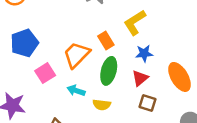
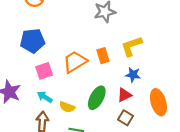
green ellipse: (109, 71) -> (97, 98), moved
cyan arrow: (76, 91) -> (45, 97), moved
yellow semicircle: (102, 105) -> (67, 107), moved

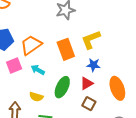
orange rectangle: (103, 56) -> (66, 49), size x1.5
orange trapezoid: (75, 62) -> (31, 45), moved
cyan arrow: (45, 97) -> (38, 70), moved

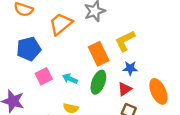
orange trapezoid: (31, 45) -> (61, 24), moved
green ellipse: (62, 87) -> (98, 82), moved

